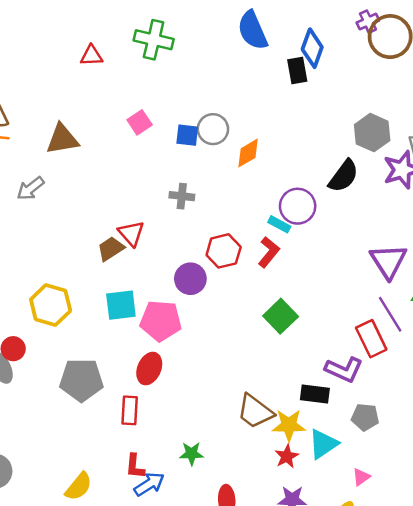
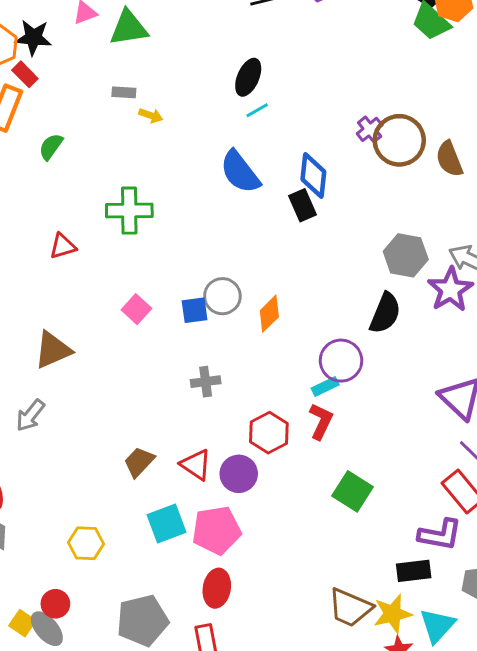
cyan rectangle: (279, 224) -> (325, 386), turned -40
red triangle: (131, 233) -> (196, 465), moved
yellow hexagon: (51, 305) -> (86, 543), size x0.7

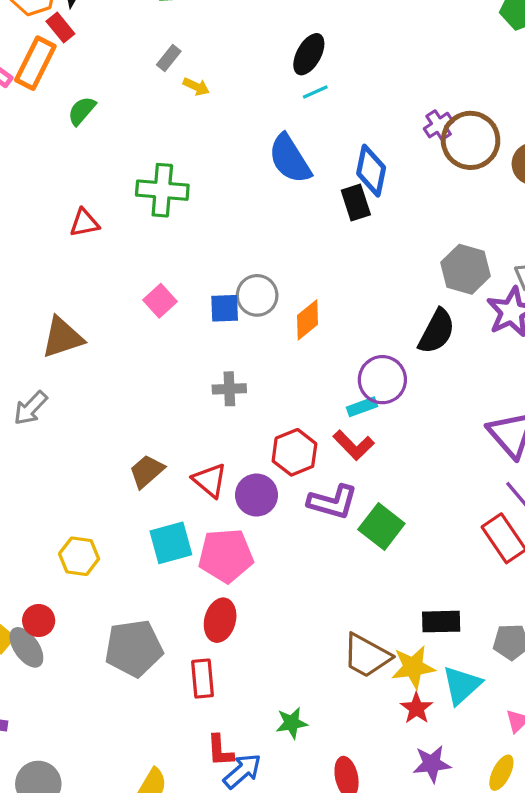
gray rectangle: (124, 92) -> (169, 58), turned -60
red L-shape: (321, 421) -> (354, 445), turned 105
purple L-shape: (440, 535) -> (333, 502), moved

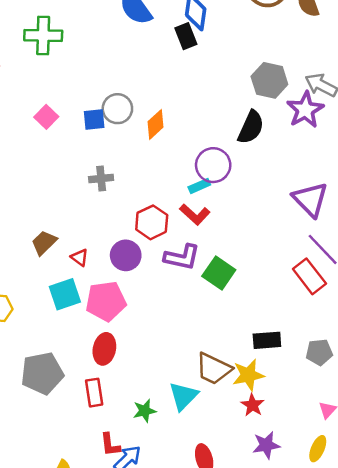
red triangle: (210, 480) -> (80, 257), moved, size x0.7
cyan triangle: (462, 685) -> (183, 396), moved
green star: (292, 723) -> (145, 411), moved

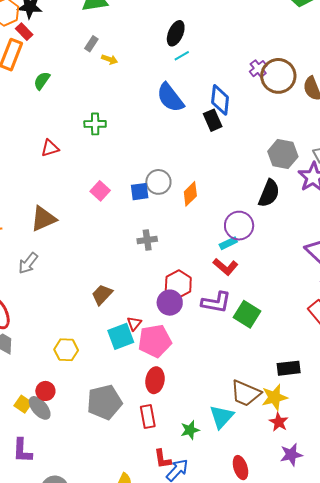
green cross: (43, 35) -> (95, 124), size x0.7
red hexagon: (152, 222) -> (178, 284), moved
red triangle: (80, 257) -> (134, 323), moved, turned 35

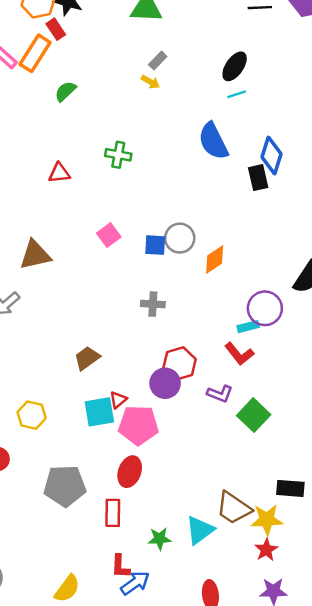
gray rectangle: (91, 44) -> (158, 61), moved
purple L-shape: (216, 302) -> (220, 394), size x0.7

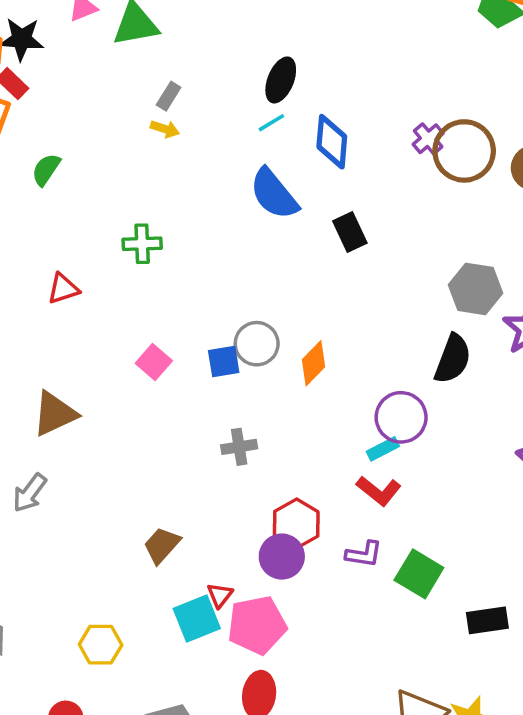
cyan line: (237, 94) -> (271, 123), moved
blue diamond: (272, 155) -> (332, 142), moved
black rectangle: (290, 488) -> (487, 620), moved

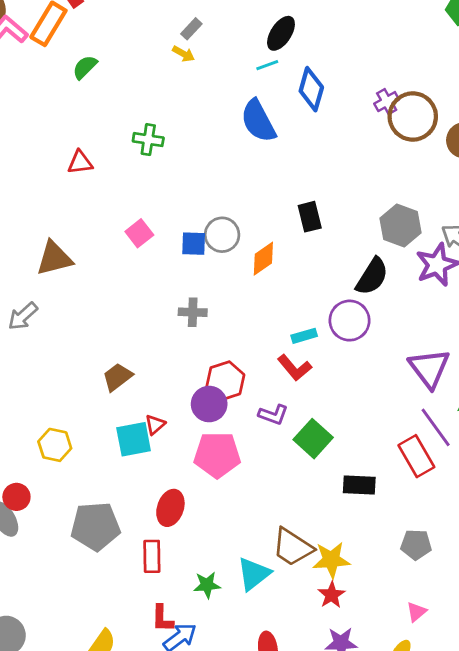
black rectangle: (350, 232) -> (310, 217), moved
purple circle: (401, 417) -> (350, 321), moved
pink pentagon: (257, 625) -> (217, 455), moved

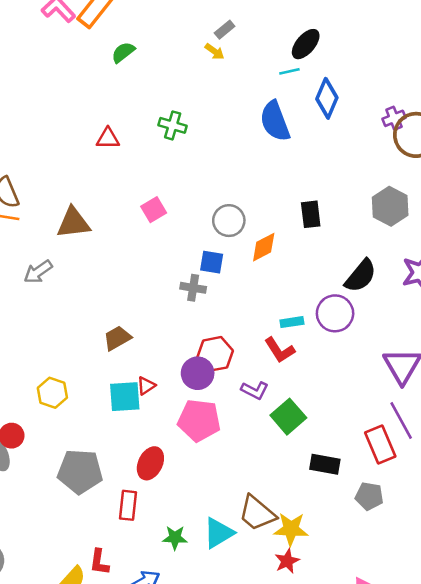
gray hexagon: (401, 226) -> (390, 206), moved
blue square: (194, 244) -> (212, 262), moved
gray pentagon: (416, 545) -> (369, 496), moved
red L-shape: (162, 618) -> (99, 562), moved

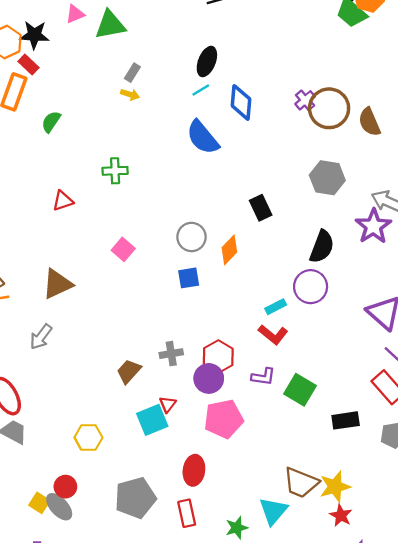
gray cross: (193, 288) -> (171, 354), moved

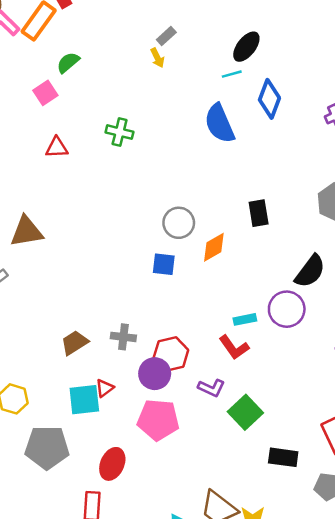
yellow arrow: (130, 94) -> (157, 58), turned 30
pink square: (123, 249) -> (45, 93), moved
gray pentagon: (135, 498) -> (47, 447), moved

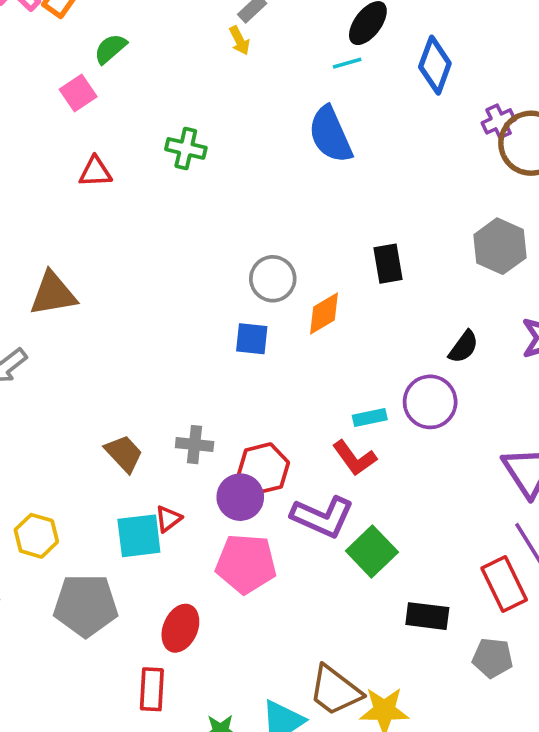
blue diamond: (269, 99) -> (435, 65), moved
black semicircle: (310, 271) -> (463, 347), size x0.7
brown trapezoid: (74, 343) -> (124, 454), turned 80
purple L-shape: (211, 388) -> (322, 517), size x1.6

